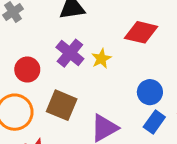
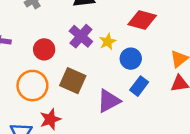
blue circle: (150, 92) -> (131, 59), moved
blue rectangle: (154, 122) -> (139, 86), moved

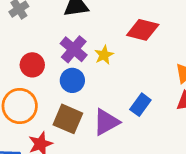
blue circle: (131, 59) -> (72, 80), moved
brown square: (73, 81) -> (68, 119), moved

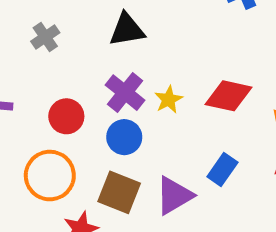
red diamond: (143, 30) -> (229, 96), moved

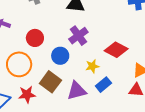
purple cross: (125, 93) -> (78, 36), moved
yellow star: (169, 100) -> (92, 66), moved

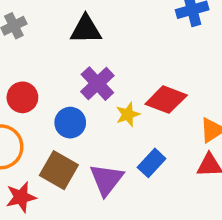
yellow star: (92, 66) -> (128, 114), moved
purple triangle: (77, 91) -> (106, 180), turned -30

